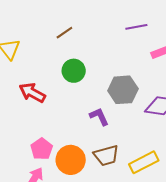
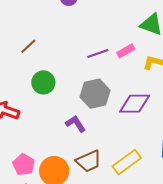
purple line: (136, 27) -> (98, 53), moved

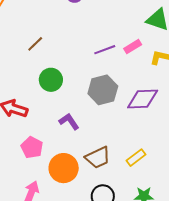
purple L-shape: (76, 124) -> (69, 122), moved
yellow rectangle: (127, 162) -> (136, 158), size x0.7
pink pentagon: (24, 165) -> (32, 147), moved

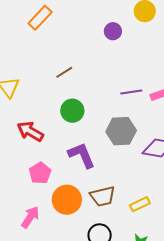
purple L-shape: (69, 122) -> (82, 155), size x1.4

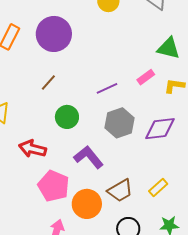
purple circle: (113, 31) -> (54, 34), moved, size x2.0
purple line: (131, 92) -> (107, 88), moved
pink pentagon: (40, 173) -> (54, 186), size x1.4

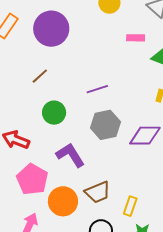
pink rectangle: (146, 77) -> (136, 38), moved, turned 30
yellow rectangle: (158, 188) -> (130, 206), moved, turned -36

